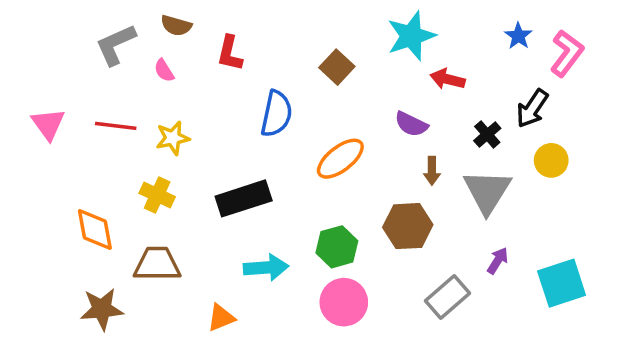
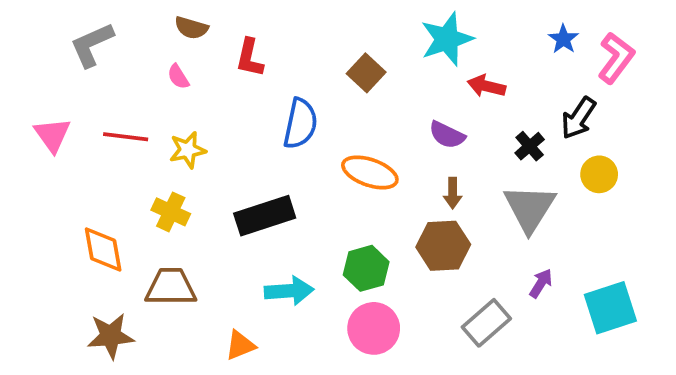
gray L-shape: (116, 45) -> (92, 45), moved
orange ellipse: (340, 159) -> (370, 172), turned 57
brown arrow: (432, 171) -> (453, 193), moved

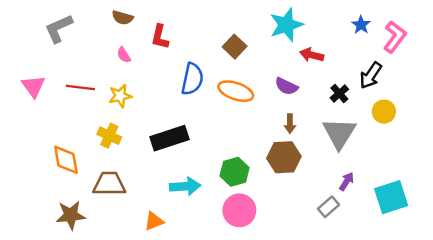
pink semicircle: (178, 77) -> (124, 55), moved
orange ellipse: (370, 172) -> (236, 91), moved
gray rectangle: (486, 323) -> (328, 207), moved, size x0.7

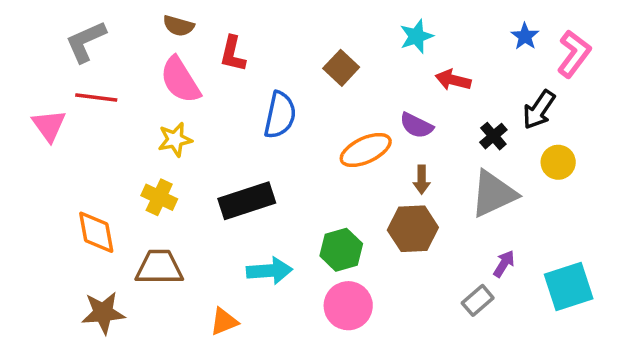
cyan star: (286, 25) -> (416, 36), size x0.7
pink semicircle: (124, 55) -> (180, 80), size x2.0
red line: (80, 87) -> (96, 98), moved
orange ellipse: (236, 91) -> (366, 150), moved, turned -44
gray triangle: (339, 133) -> (493, 194), turned 33

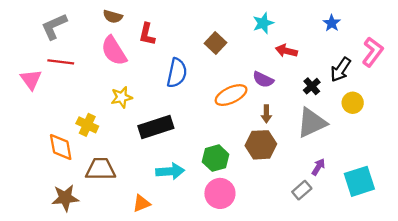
pink L-shape: (574, 54) -> (373, 52), moved
yellow star: (175, 140) -> (122, 97), moved
yellow cross: (159, 197) -> (87, 125), moved

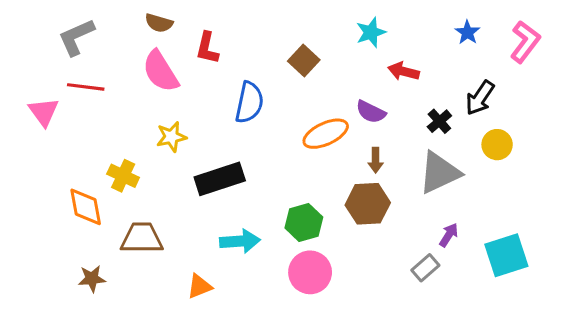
pink L-shape: (373, 52) -> (525, 42), moved
brown star: (65, 198) -> (92, 279), size x0.7

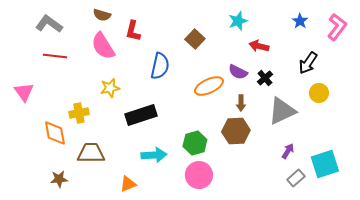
gray L-shape: (76, 37) -> (49, 24), turned 60
pink triangle: (44, 112) -> (24, 92), moved
black cross: (439, 121) -> (265, 78), moved
yellow cross: (123, 176) -> (79, 113), turned -36
gray rectangle: (425, 268) -> (296, 178), moved

